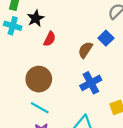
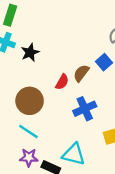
black star: (36, 18) -> (30, 52), moved
red semicircle: (50, 39) -> (62, 82), moved

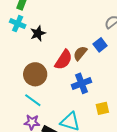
red semicircle: (62, 82) -> (64, 60), size x1.5

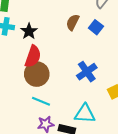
brown semicircle: (80, 53) -> (73, 22), moved
red semicircle: (64, 60) -> (33, 56), moved

